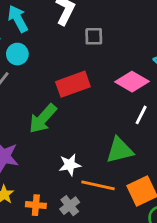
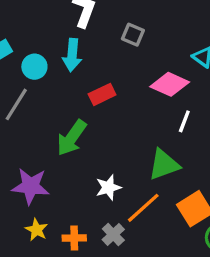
cyan arrow: (18, 19) -> (72, 55), moved, turned -140
gray square: (94, 36) -> (133, 35), moved, turned 30
red rectangle: (73, 84) -> (102, 94), size x0.7
orange line: (98, 185) -> (143, 208), turned -48

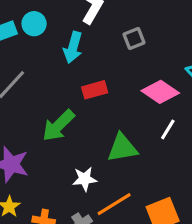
gray square: (133, 35) -> (134, 38), turned 35
cyan circle: (34, 67) -> (34, 24), moved
green triangle: (164, 165) -> (122, 148), moved

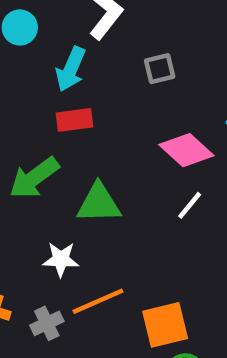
red rectangle: (95, 90) -> (75, 120), moved
green triangle: (122, 148) -> (99, 203), moved

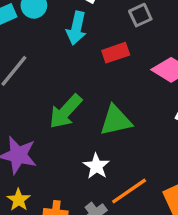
red rectangle: (75, 120) -> (116, 53), moved
white star: (61, 259) -> (96, 166), turned -30

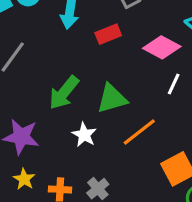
white star: (96, 166) -> (84, 135), moved
orange line: (129, 191) -> (139, 132), moved

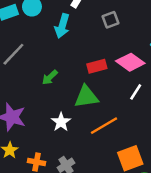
red rectangle: (108, 34) -> (97, 66), moved
green arrow: (64, 93) -> (50, 77), moved, size x0.6

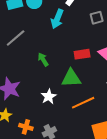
green arrow: (50, 77) -> (43, 60), turned 96

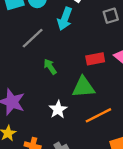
gray line: (16, 38) -> (33, 38), moved

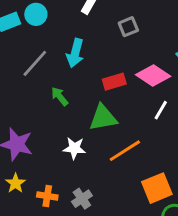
cyan arrow: (65, 19) -> (75, 53), moved
white star: (58, 109) -> (74, 148), turned -30

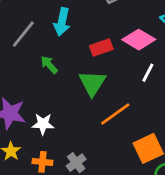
green triangle: (103, 118) -> (92, 83), turned -44
white star: (74, 148) -> (43, 124), moved

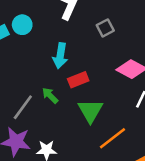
gray line: (23, 34) -> (23, 107), moved
red rectangle: (101, 47) -> (78, 80), moved

